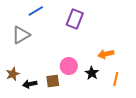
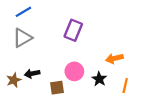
blue line: (36, 11) -> (23, 12), moved
purple rectangle: (75, 19) -> (73, 30), moved
black arrow: (30, 84) -> (32, 74), moved

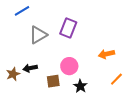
gray triangle: (22, 38) -> (38, 35), moved
black star: (99, 79) -> (80, 86), moved
orange line: (125, 85) -> (116, 79), turned 32

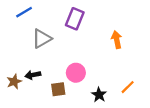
purple rectangle: (68, 28) -> (75, 19), moved
orange arrow: (106, 54) -> (117, 40), moved, turned 91
black star: (80, 86) -> (99, 95), moved

